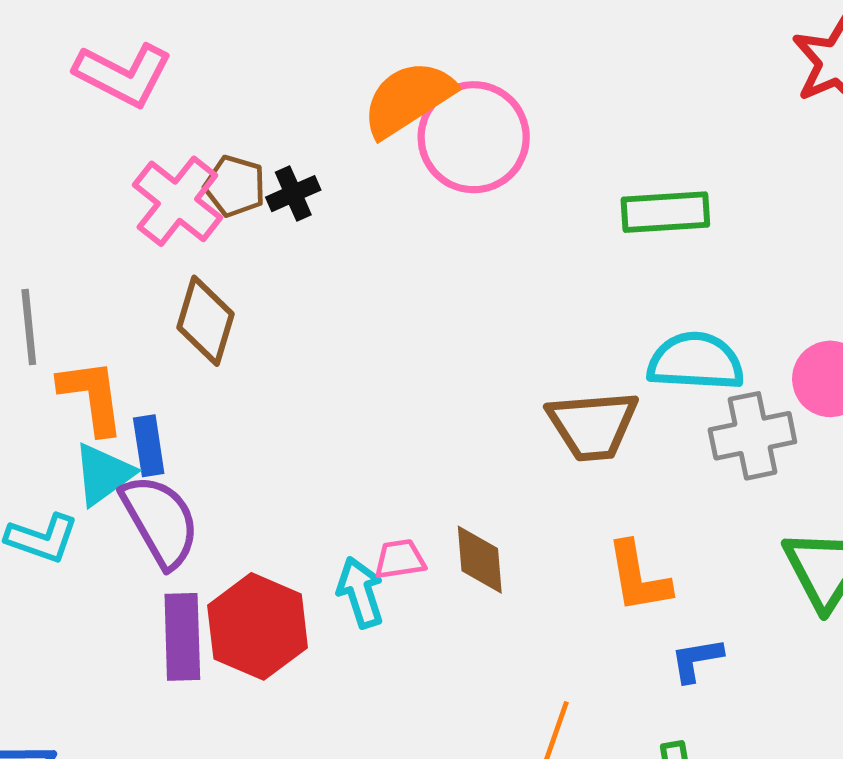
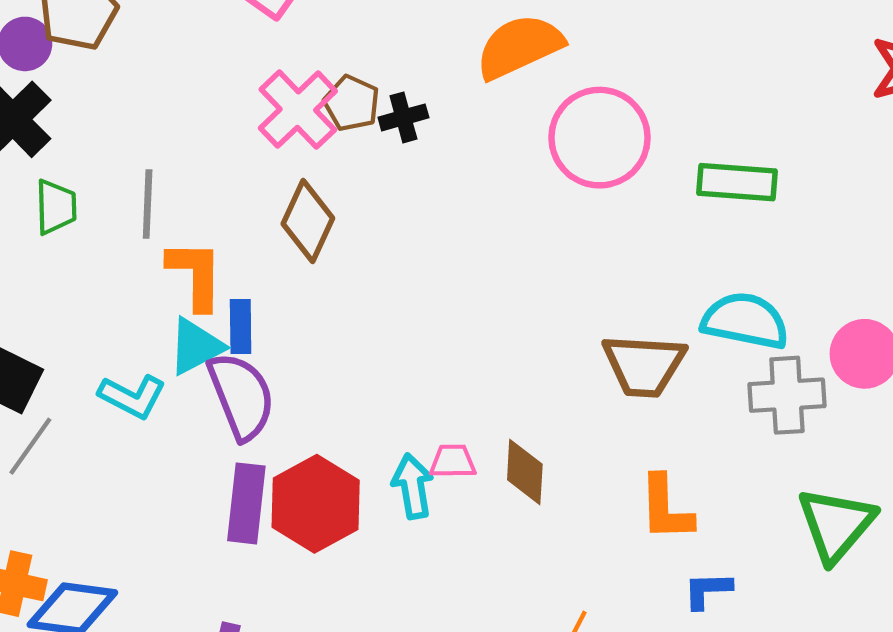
pink circle: (474, 137) -> (600, 138), moved

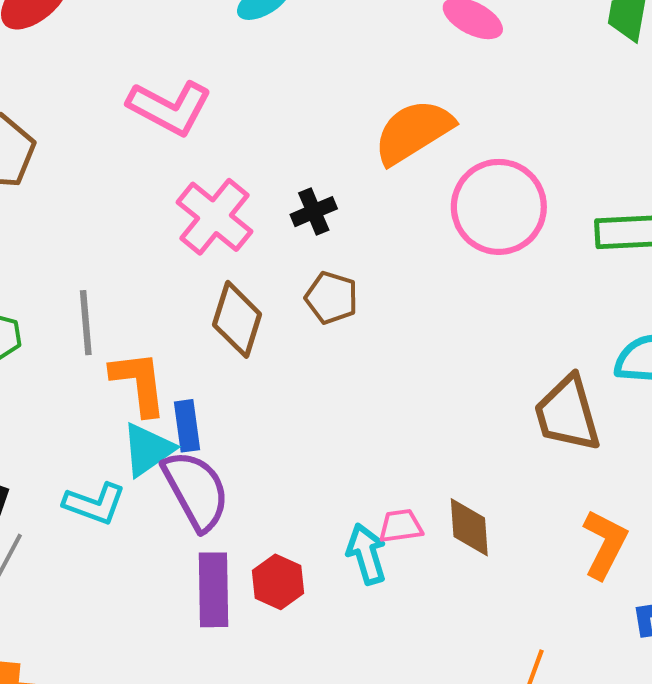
brown pentagon: (352, 103) -> (332, 298), moved
brown trapezoid: (644, 365) -> (567, 414), turned 78
red hexagon: (316, 504) -> (278, 582), size x0.6
orange L-shape: (666, 508) -> (605, 544), turned -144

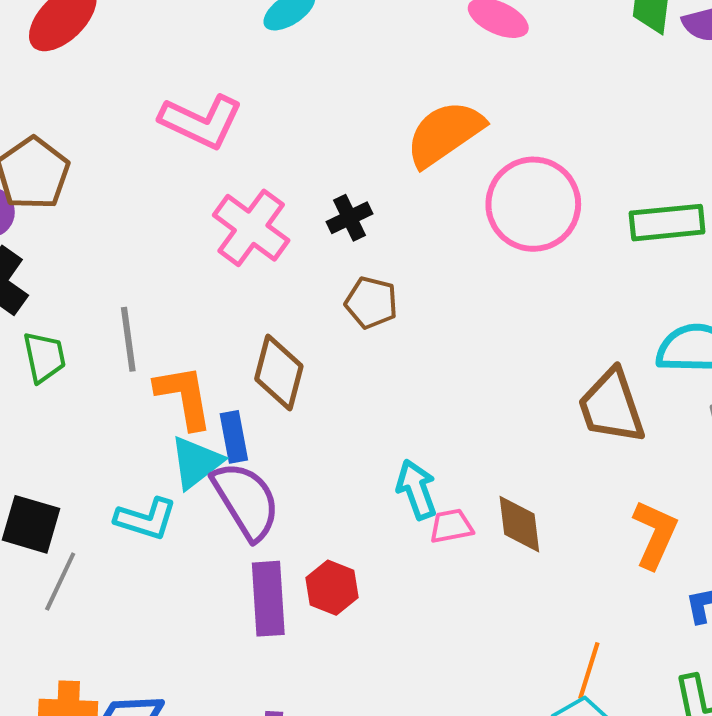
brown diamond: (237, 319) -> (279, 372), moved
cyan arrow: (366, 554) -> (417, 489), moved

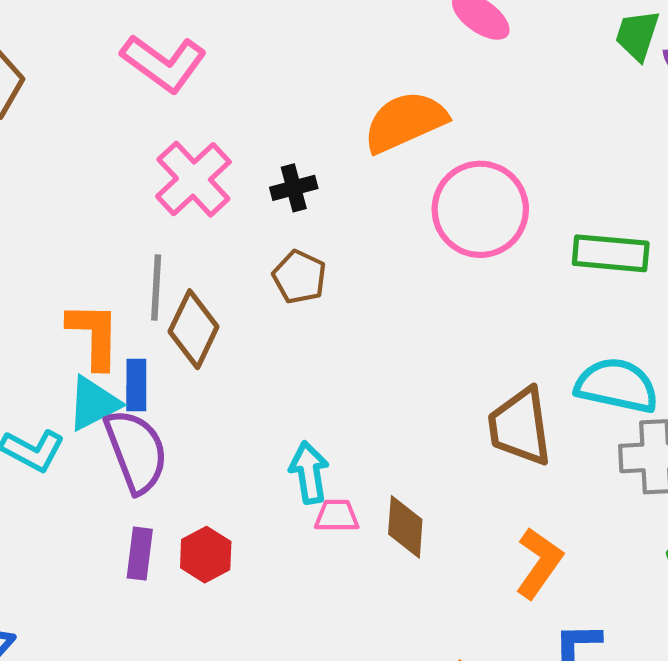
gray line: (128, 339) -> (156, 288), moved
purple rectangle: (268, 599) -> (140, 554), size x0.7

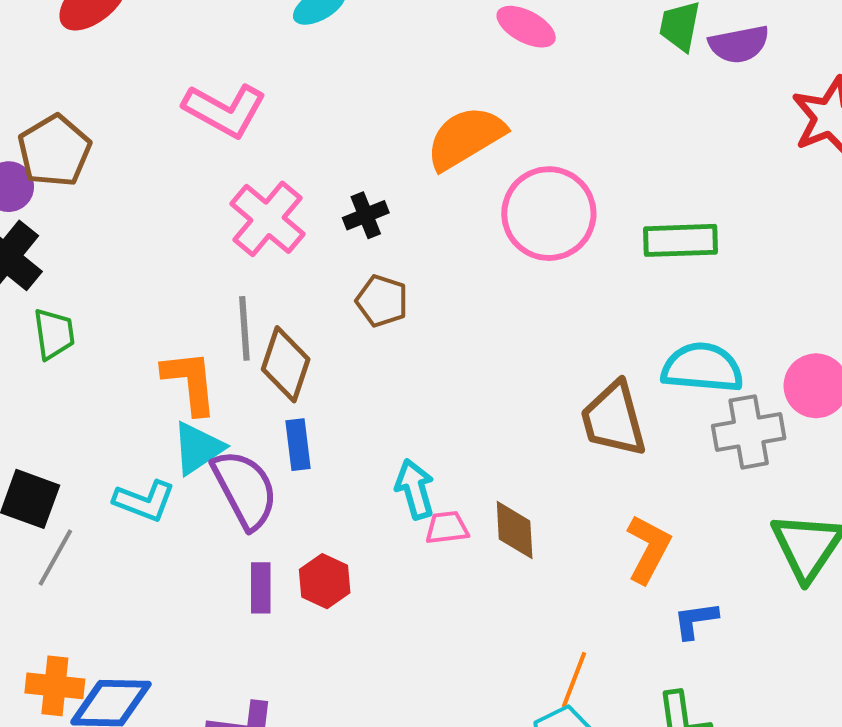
blue rectangle: (136, 385) -> (298, 445), moved

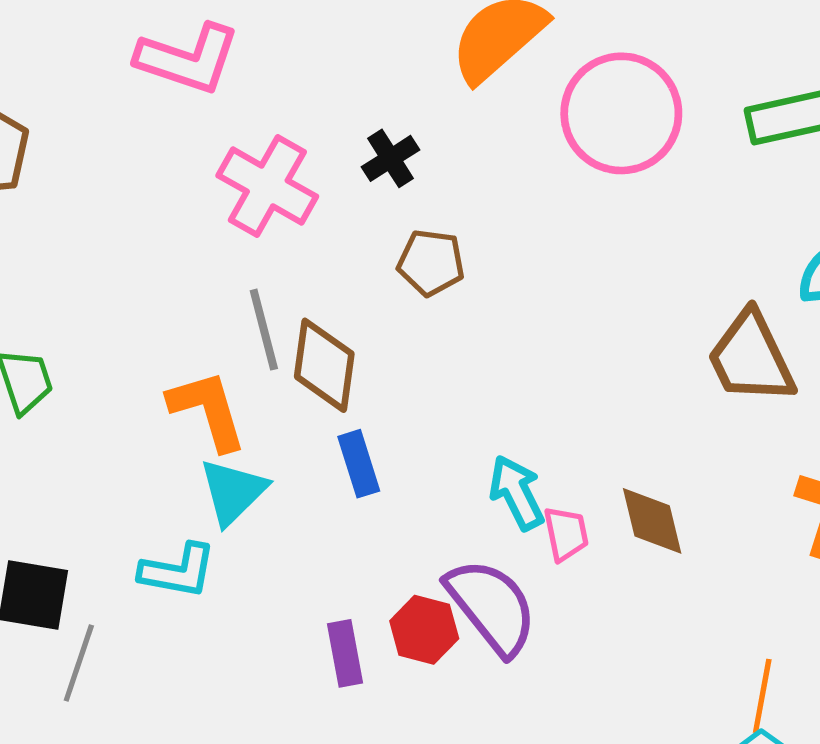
purple semicircle: (245, 489) -> (492, 607), moved
pink trapezoid: (447, 528) -> (566, 534), turned 96

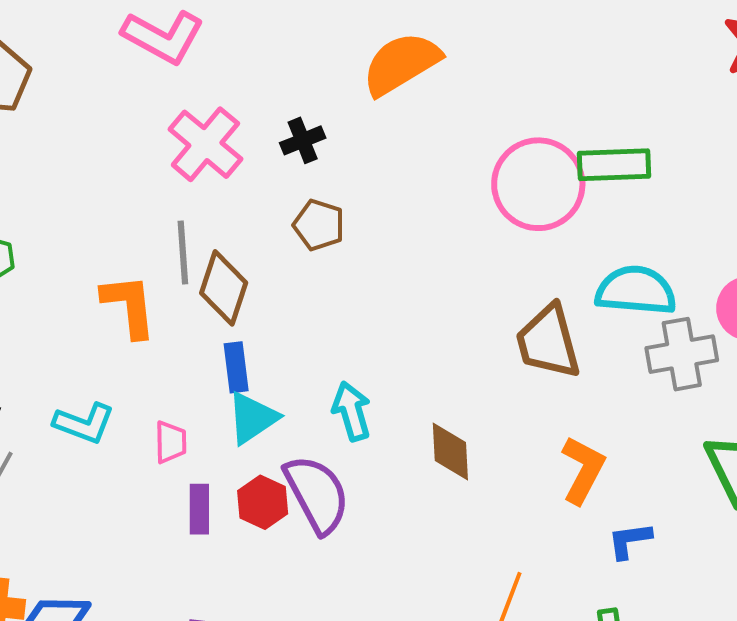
pink circle: (621, 113) -> (538, 184), moved
cyan triangle: (233, 492) -> (252, 418), moved
pink trapezoid: (566, 534) -> (171, 442), moved

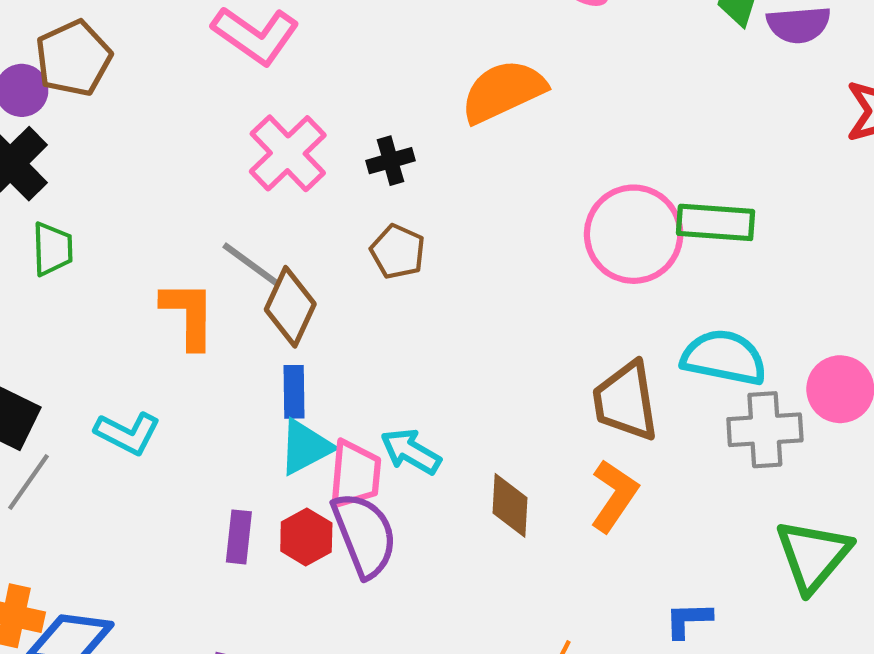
gray line: (183, 252) -> (251, 265), turned -56
cyan arrow: (352, 411) -> (411, 451), turned -50
pink trapezoid: (171, 442) -> (355, 474), moved, size x1.5
orange L-shape: (583, 470) -> (614, 496), moved

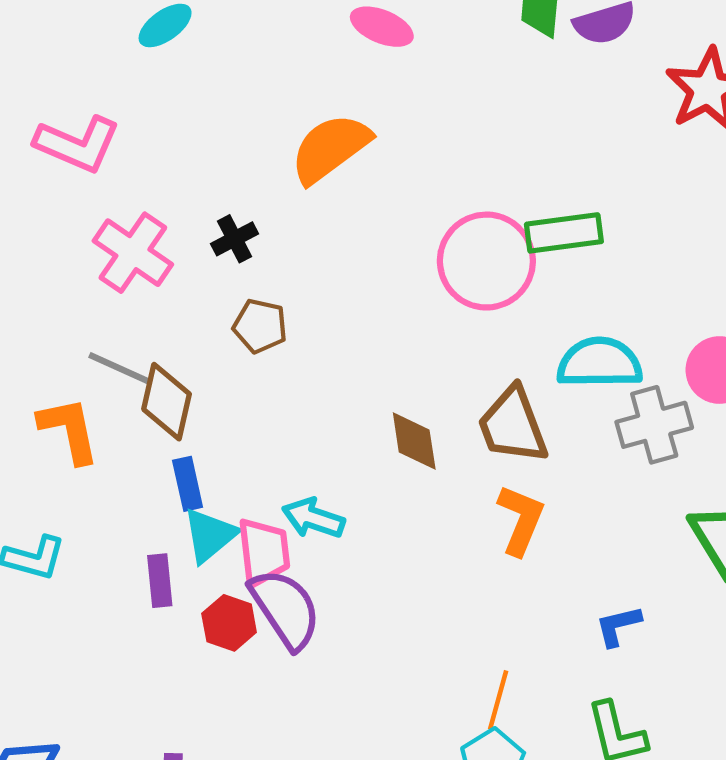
brown diamond: (510, 505) -> (414, 441), moved
purple rectangle: (239, 537) -> (160, 581), moved

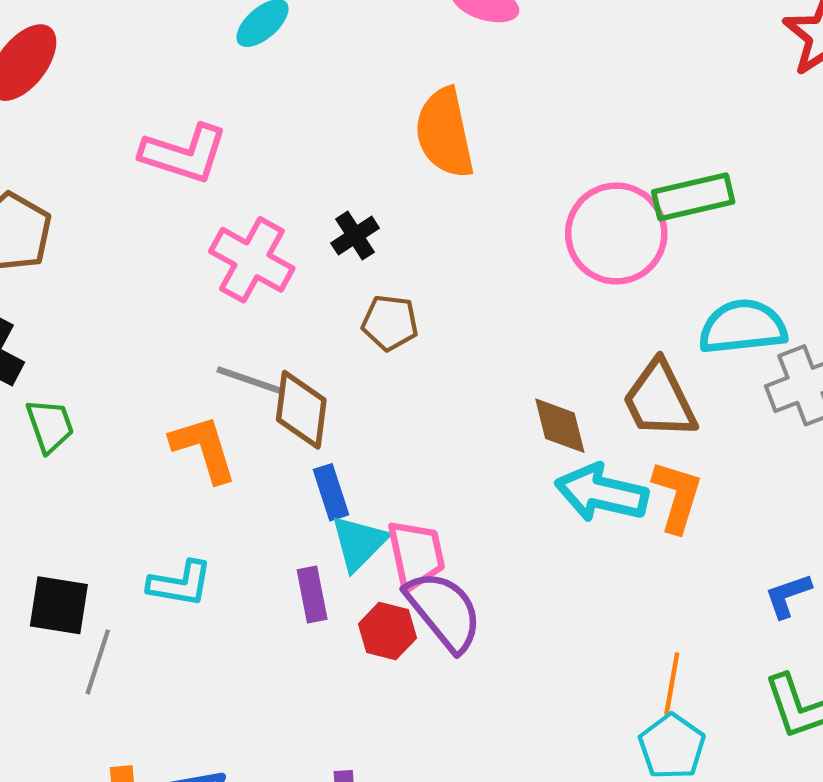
orange semicircle: (330, 148) -> (445, 133), turned -60
cyan arrow: (313, 518) -> (602, 493), moved, size x1.4

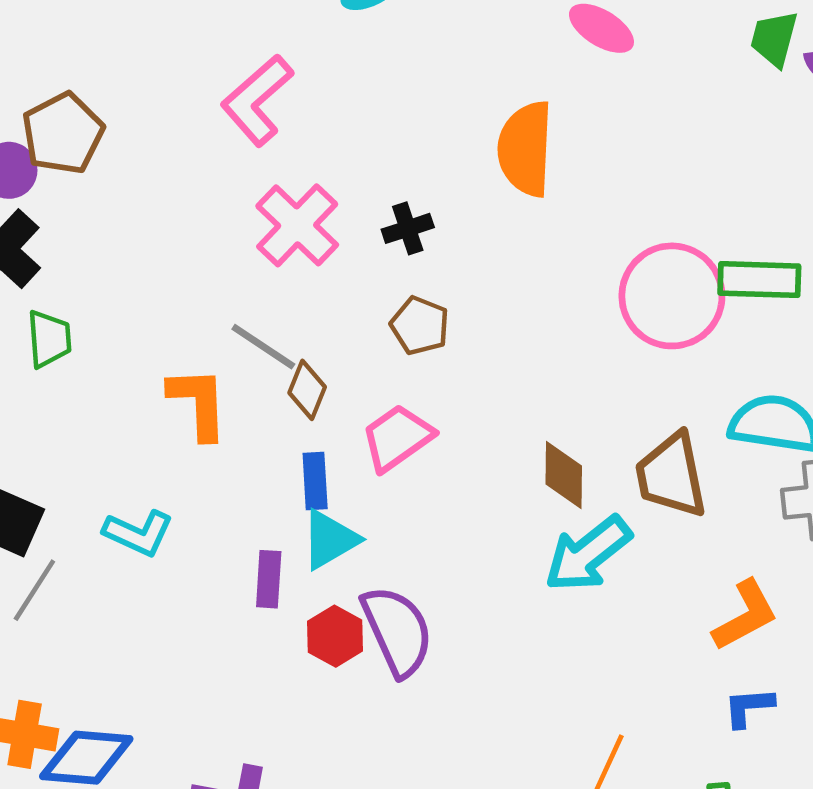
pink L-shape: (184, 154) -> (257, 100), turned 106
brown diamond: (301, 410) -> (307, 390), size x0.7
cyan arrow: (602, 493) -> (588, 554), turned -66
orange L-shape: (677, 496) -> (745, 615), moved, turned 30
pink trapezoid: (416, 555) -> (397, 438), moved, turned -128

